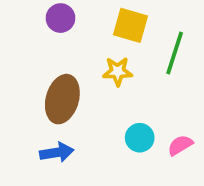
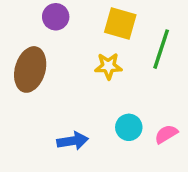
brown ellipse: (62, 99) -> (30, 69), moved
blue arrow: (57, 152) -> (73, 141), moved

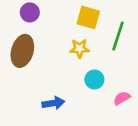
purple circle: (56, 17) -> (30, 12), moved
cyan circle: (129, 127) -> (94, 80), moved

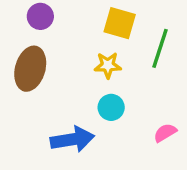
cyan circle: (94, 80) -> (111, 107), moved
blue arrow: (53, 103) -> (72, 139), size x1.4

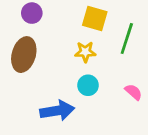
pink semicircle: (165, 133) -> (133, 92), moved, turned 72

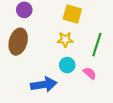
green line: (127, 38) -> (97, 45), moved
pink semicircle: (133, 92) -> (90, 73), moved

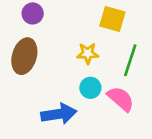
yellow square: (72, 14) -> (112, 19), moved
pink semicircle: (90, 73) -> (121, 99), size x1.5

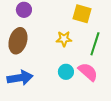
cyan circle: (90, 88) -> (66, 72), moved
blue arrow: (59, 114) -> (20, 78), moved

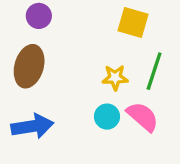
yellow star: (64, 39) -> (115, 78), moved

